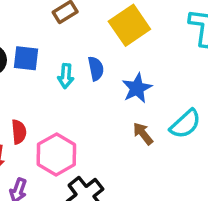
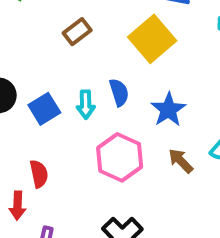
blue square: (26, 58) -> (44, 109), moved, turned -32
pink hexagon: (56, 154) -> (120, 157), moved

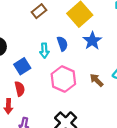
blue square: (44, 109) -> (22, 66), moved
blue star: (168, 110) -> (92, 41), moved

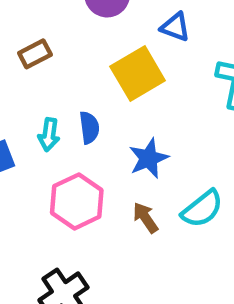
brown rectangle: (39, 11) -> (35, 54), moved
blue star: (92, 41) -> (149, 158), moved

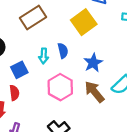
brown rectangle: (35, 54) -> (33, 17), size x1.6
brown arrow: (145, 218) -> (94, 92), size x1.5

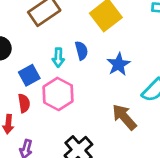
pink hexagon: (60, 87) -> (58, 94), moved
brown arrow: (94, 92) -> (124, 117), moved

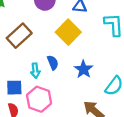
blue square: (29, 75) -> (14, 88), turned 35

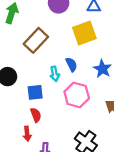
yellow square: (68, 32) -> (84, 33), turned 30
pink hexagon: (39, 99) -> (77, 95), moved

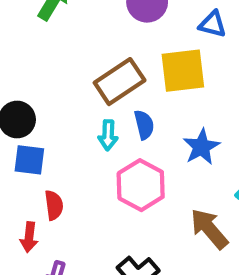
brown rectangle: (36, 40) -> (120, 82), moved
blue square: (35, 92) -> (29, 160), moved

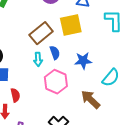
blue star: (201, 147) -> (83, 61), turned 30

